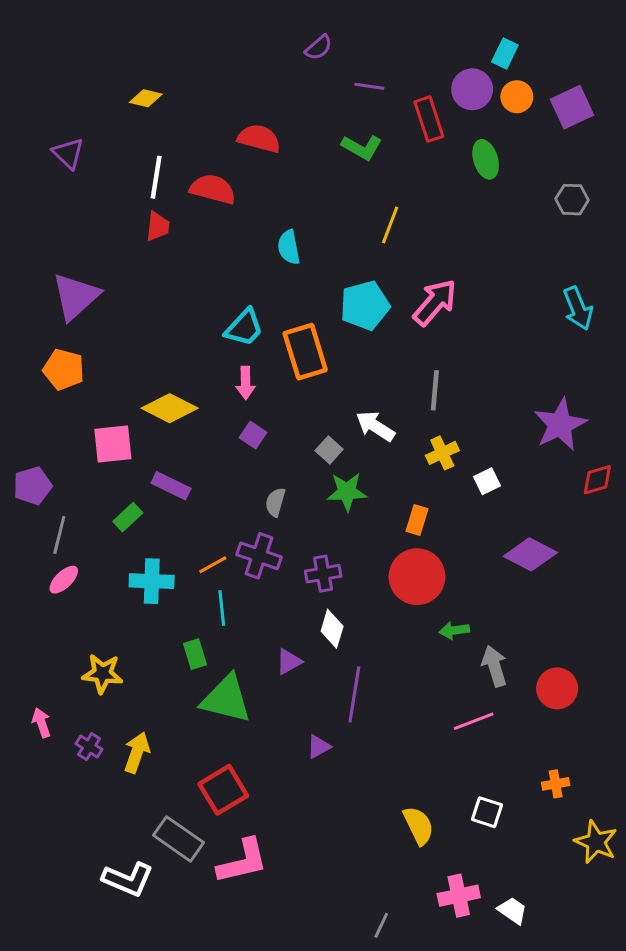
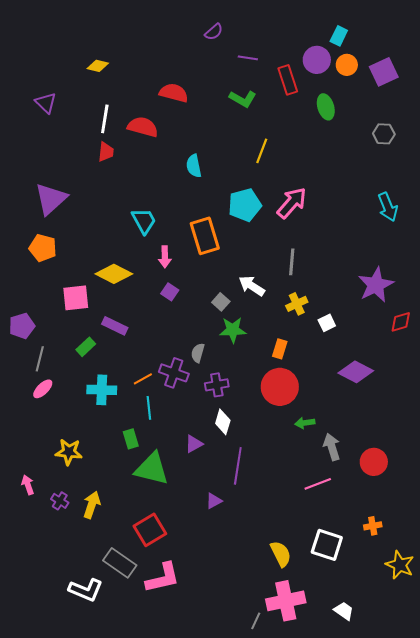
cyan trapezoid: (244, 328) -> (144, 221), moved, turned -72
gray semicircle: (275, 502) -> (198, 353), moved
white square: (487, 812) -> (327, 545), size x1.5
pink cross: (459, 896) -> (286, 601), moved, size x1.4

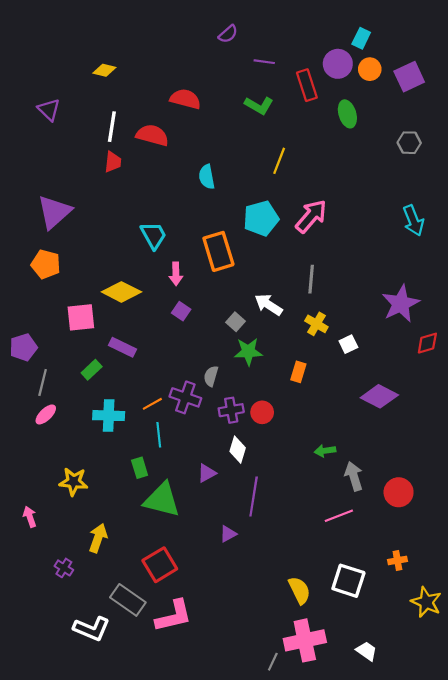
yellow cross: (297, 304) -> (316, 324), turned -35
red circle: (280, 387) -> (262, 412), moved, size x0.6
purple cross: (60, 501) -> (64, 568), moved

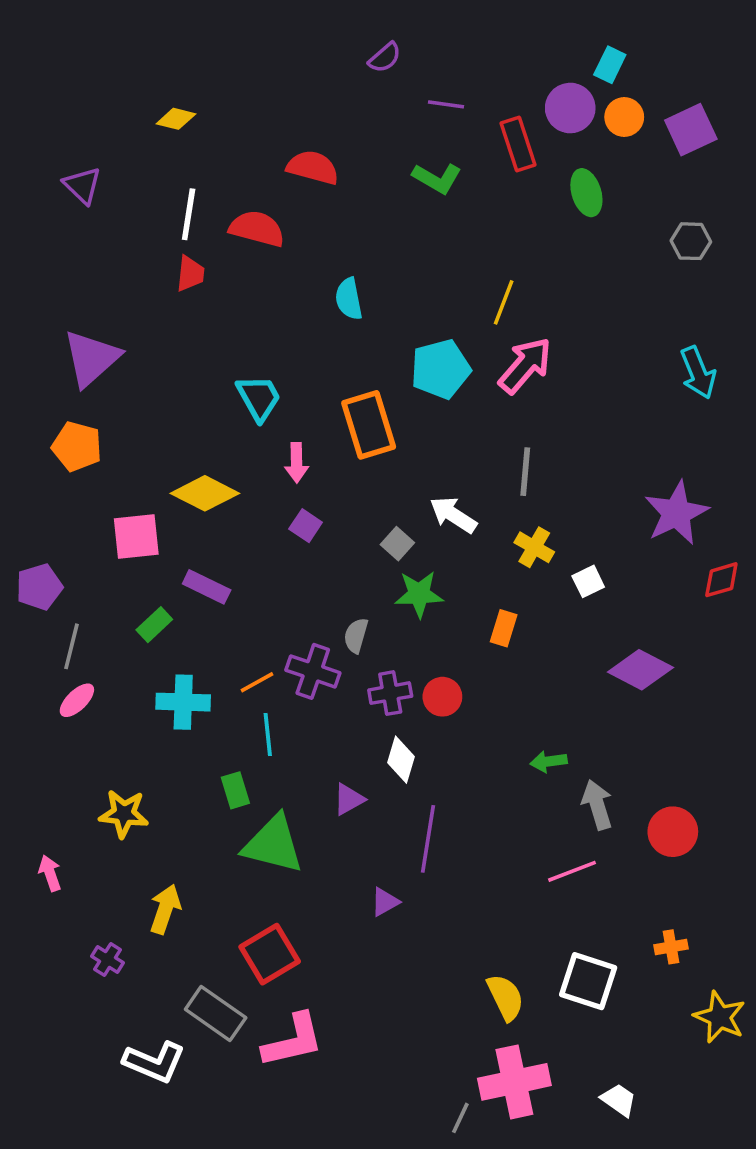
yellow line: (279, 161) -> (504, 302), moved

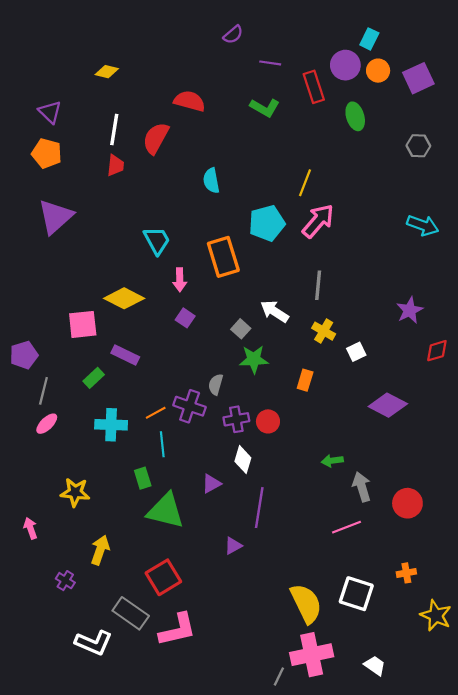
red semicircle: (257, 229) -> (156, 138), turned -76
cyan arrow: (698, 373) -> (423, 225), turned -48
orange pentagon: (77, 446) -> (47, 153), moved
purple star: (676, 513) -> (410, 310), size x0.7
yellow semicircle: (505, 997) -> (306, 603), size x1.4

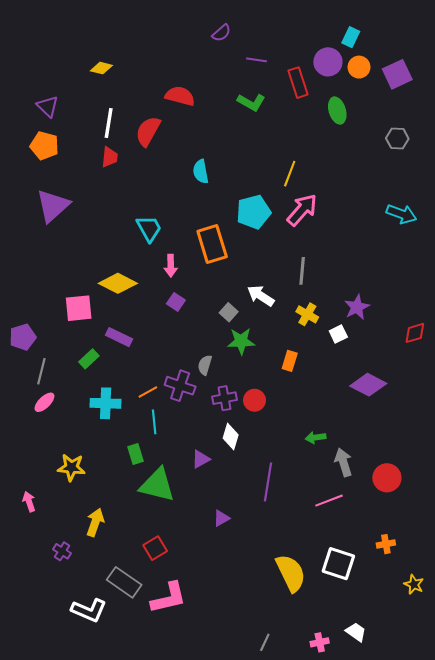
purple star: (410, 310) -> (357, 307), moved
purple line: (259, 508) -> (268, 482), moved
red square: (163, 577) -> (155, 548), size x0.7
yellow star: (436, 615) -> (414, 584), size x0.7
pink cross: (312, 655) -> (320, 642), moved, size x0.5

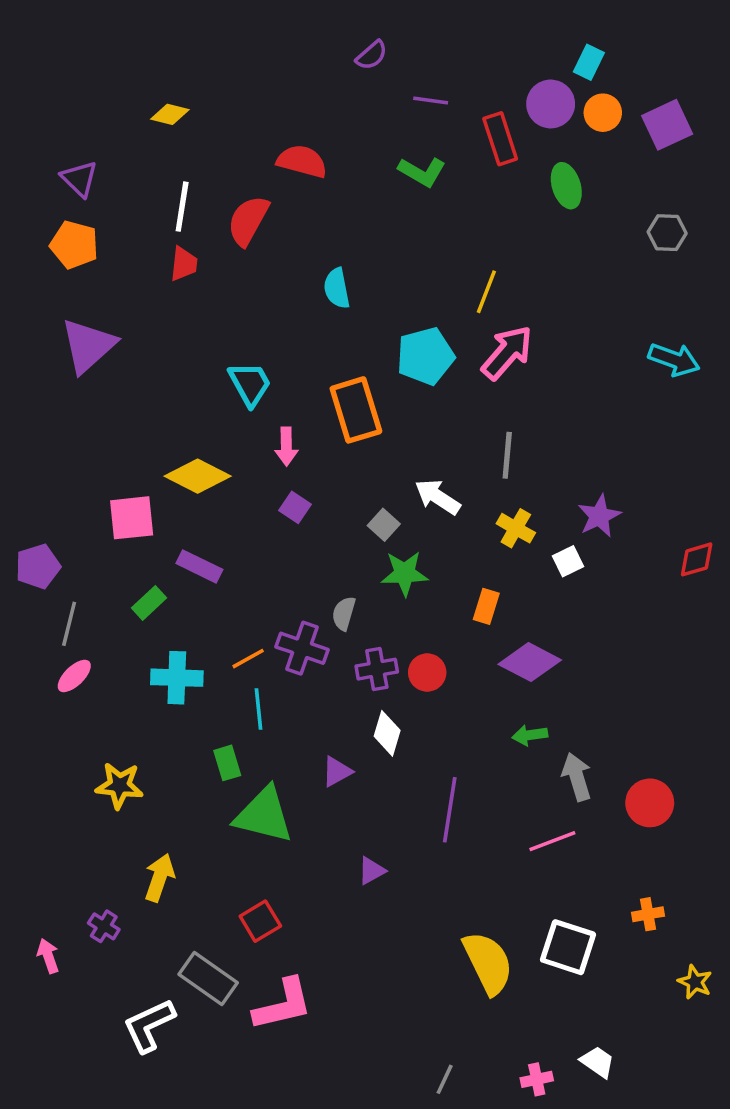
purple diamond: (368, 385) -> (530, 662), moved
pink arrow: (29, 502) -> (48, 956), moved
white L-shape: (89, 610) -> (149, 1025), turned 132

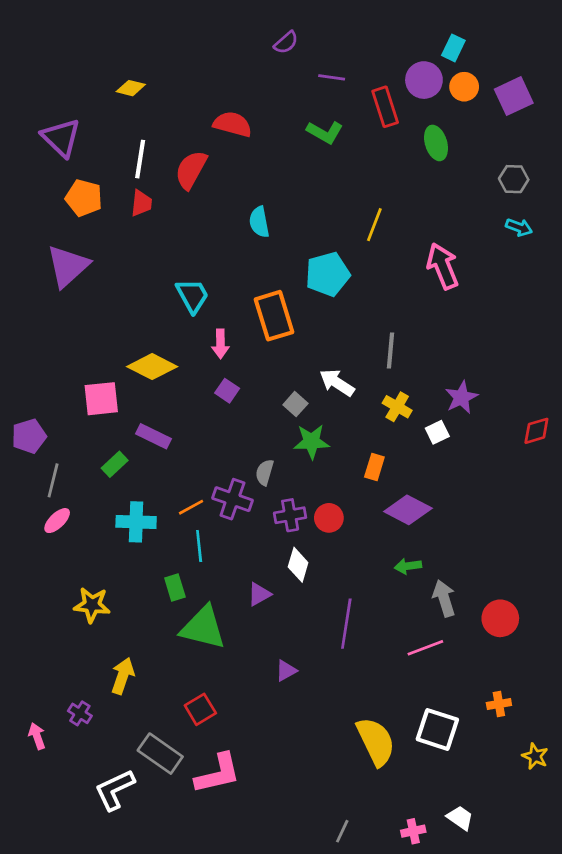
purple triangle: (79, 179) -> (61, 138), size x1.4
orange pentagon: (74, 245) -> (84, 198), moved
pink arrow: (507, 353) -> (443, 266), moved, turned -63
cyan arrow: (674, 360) -> (519, 227), moved, size x0.7

